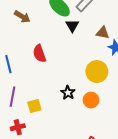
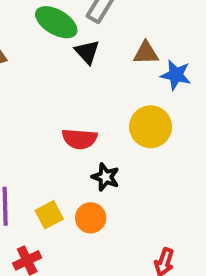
red semicircle: (39, 54) -> (80, 139), moved, turned -54
orange circle: (91, 100) -> (91, 218), moved

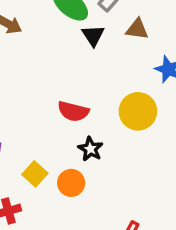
brown triangle: (146, 53) -> (137, 29), moved
yellow square: (49, 215) -> (35, 174), turned -30

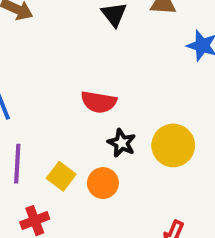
yellow circle: (138, 111) -> (173, 145), moved

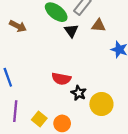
black star: (122, 143) -> (79, 93), moved

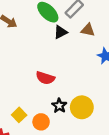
black triangle: (71, 31) -> (61, 32), turned 32
black star: (79, 93) -> (59, 106), moved

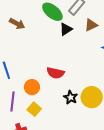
brown triangle: (88, 30) -> (91, 25), turned -32
orange circle: (41, 122) -> (32, 87), moved

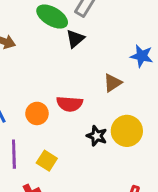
brown triangle: (91, 25) -> (113, 83), moved
orange circle: (32, 87) -> (37, 113), moved

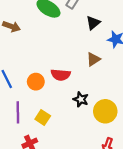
black triangle: (75, 39) -> (93, 23), moved
yellow circle: (127, 131) -> (105, 111), moved

